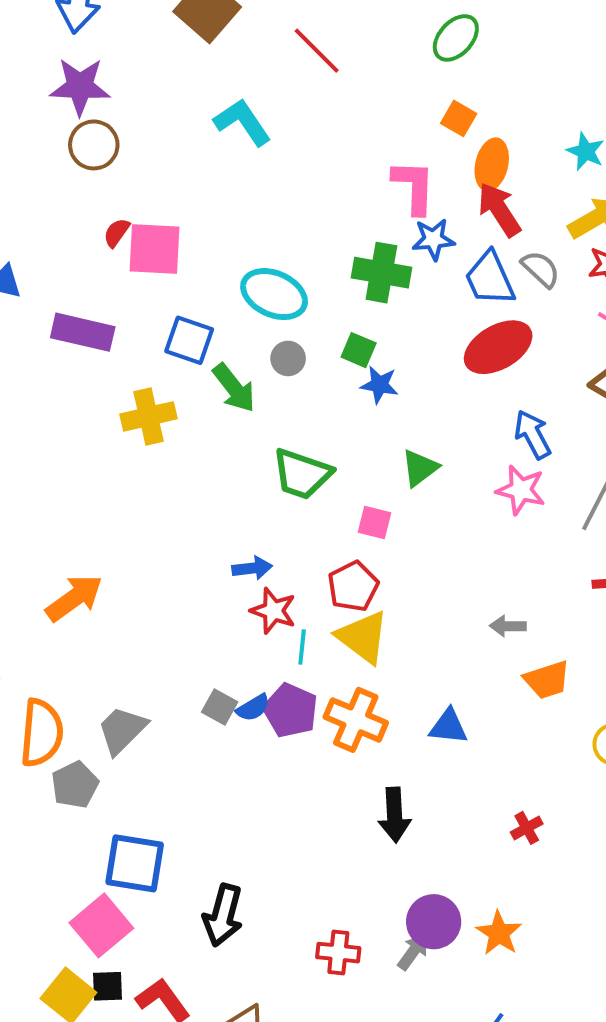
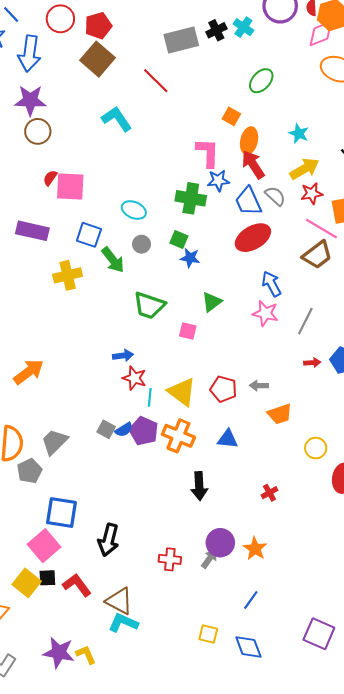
green ellipse: (456, 38) -> (261, 81), moved
cyan ellipse: (274, 294) -> (134, 210), size x0.7
red pentagon: (353, 586) -> (224, 389), moved, turned -30

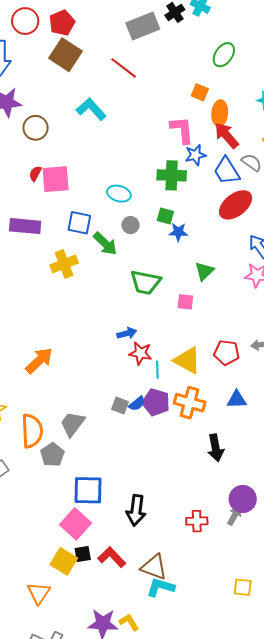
brown circle: (38, 131) -> (36, 128), moved

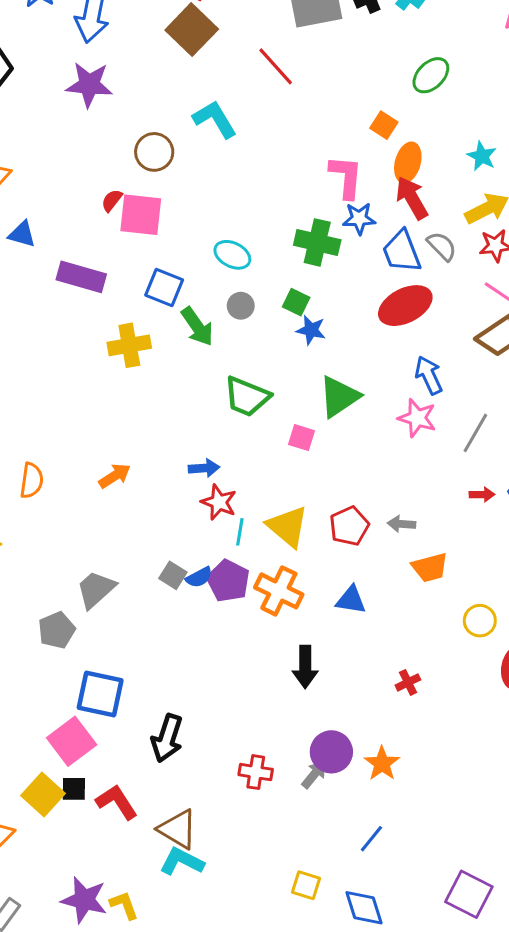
brown circle: (36, 128) -> (154, 152), moved
green triangle: (204, 271) -> (339, 397), size x1.4
red pentagon: (227, 353) -> (349, 526), turned 30
orange arrow: (39, 361) -> (115, 476), moved, size x0.7
orange semicircle: (32, 431) -> (32, 481), moved, size x0.7

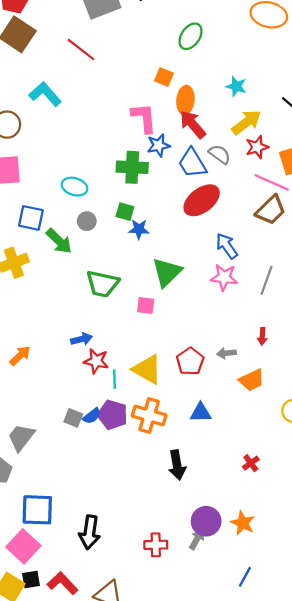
red arrow: (482, 495) -> (262, 336), moved, turned 105

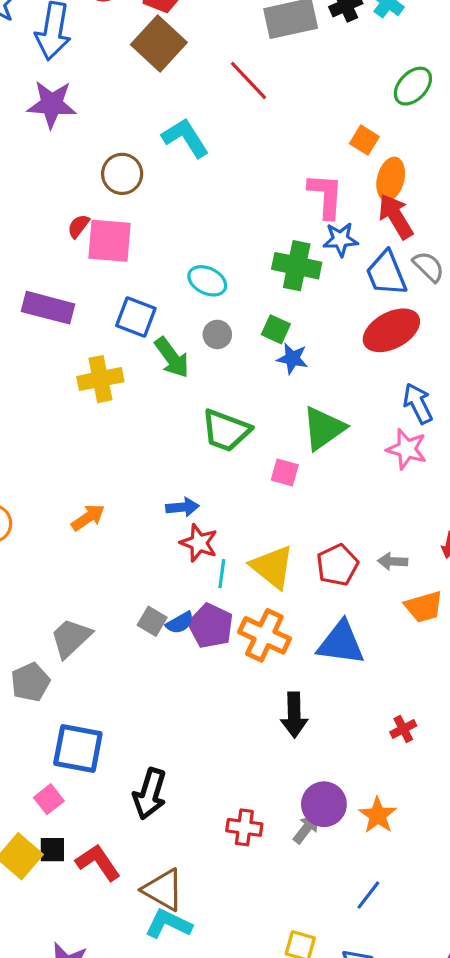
blue triangle: (201, 413) -> (341, 643), size x1.5
pink square: (23, 546) -> (49, 799), size x0.6

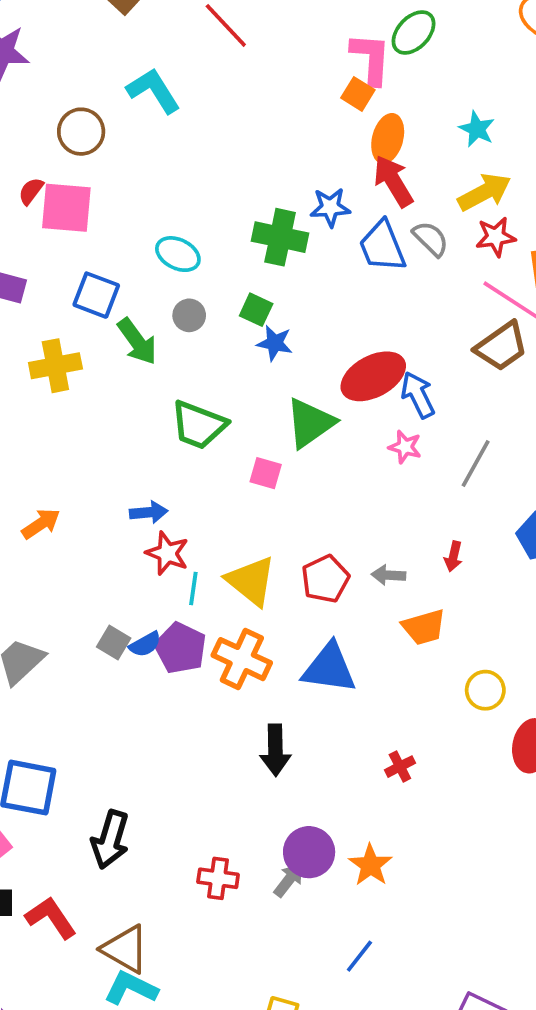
pink L-shape: (326, 196) -> (371, 59), moved
red ellipse: (391, 330) -> (373, 376), moved
pink star: (407, 449) -> (405, 447), size x0.7

